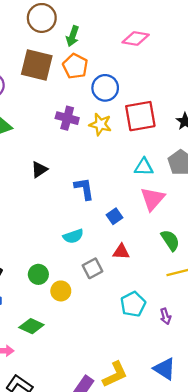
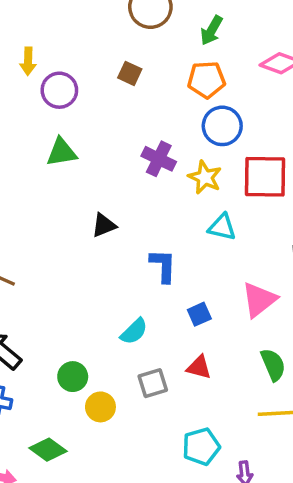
green arrow: (73, 36) -> (211, 30), moved
brown square: (37, 65) -> (130, 73), size x0.5
orange pentagon: (75, 66) -> (206, 80), moved, turned 30
cyan triangle: (144, 167) -> (222, 227), moved
cyan semicircle: (73, 236) -> (134, 331), turned -36

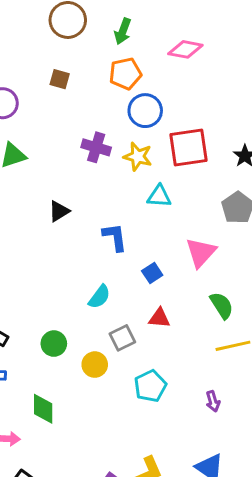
yellow circle: (100, 407) -> (95, 365), moved
cyan pentagon: (201, 447) -> (150, 386), moved
green diamond: (48, 450) -> (43, 409), turned 64

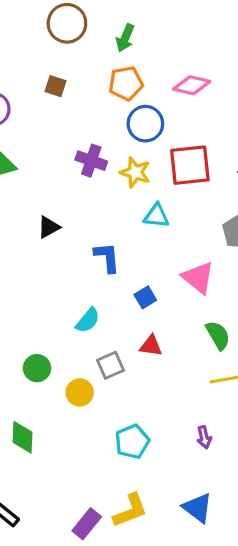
pink diamond: (185, 49) -> (192, 85), moved
pink triangle: (201, 252) -> (198, 278), turned -36
cyan pentagon: (150, 386) -> (132, 442), moved

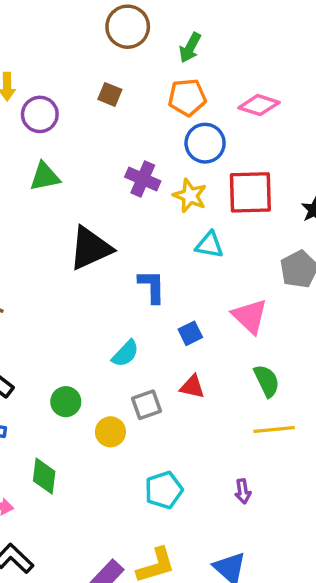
black triangle: (49, 227) -> (90, 248), size x1.8

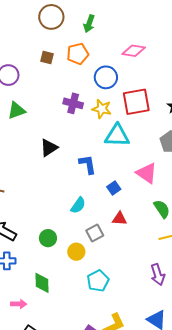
orange pentagon: (187, 97) -> (78, 54), moved
cyan triangle: (209, 245) -> (117, 136), size x1.5
black triangle: (90, 248) -> (49, 148), size x0.7
cyan pentagon: (164, 490) -> (98, 281), moved
purple arrow: (243, 491) -> (158, 275), size x1.5

